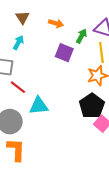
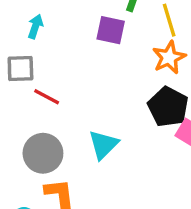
cyan triangle: (39, 106) -> (103, 145), moved, turned -30

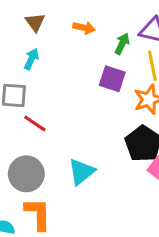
purple square: (111, 30) -> (112, 79), moved

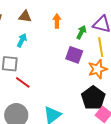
brown triangle: (35, 22) -> (25, 16), turned -48
orange arrow: (84, 28) -> (57, 21), turned -104

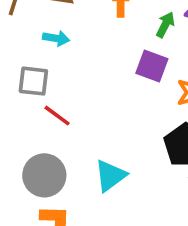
cyan arrow: (22, 40) -> (56, 38), turned 72

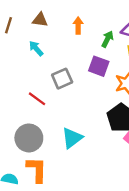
cyan arrow: (56, 38) -> (36, 48), turned -140
gray square: (33, 81) -> (62, 79), moved, turned -30

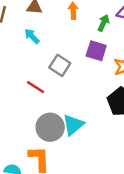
gray square: (62, 79) -> (60, 65), turned -30
gray circle: (29, 138) -> (50, 127), moved

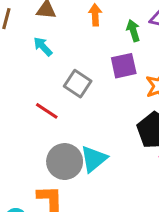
green arrow: (103, 23) -> (133, 31), turned -42
purple square: (96, 51) -> (124, 66), turned -30

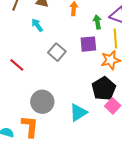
red line: (47, 111) -> (17, 65), moved
cyan triangle: (94, 159) -> (78, 113), moved

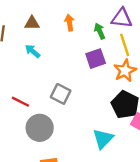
gray square: (57, 52) -> (61, 94), moved
gray circle: (42, 102) -> (40, 128), moved

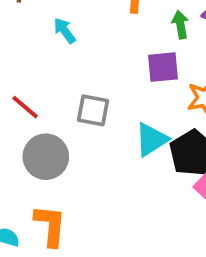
gray square: (61, 94) -> (93, 110), turned -30
cyan triangle: (103, 139) -> (151, 140), moved

